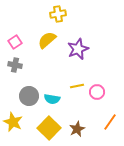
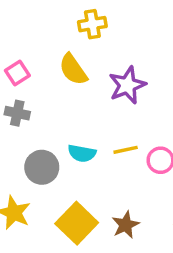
yellow semicircle: (47, 40) -> (73, 69), turned -84
cyan semicircle: (52, 99) -> (82, 153), moved

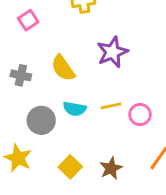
yellow semicircle: (73, 69) -> (63, 68), moved
pink square: (17, 73) -> (28, 20), moved
yellow square: (77, 223) -> (70, 167), size x0.7

